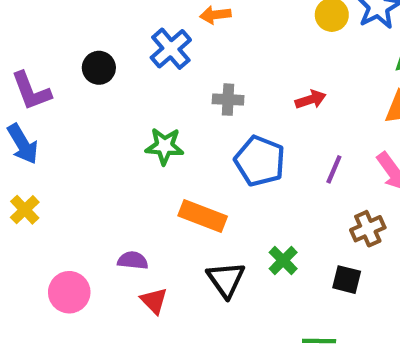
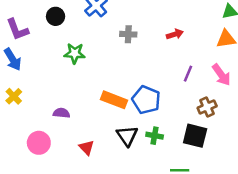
green star: (165, 146) -> (75, 53), moved
blue pentagon: (260, 161) -> (146, 100), moved
purple semicircle: (133, 260) -> (61, 113), moved
green cross: (283, 260) -> (155, 136), moved, turned -35
black square: (347, 280) -> (195, 136), size x1.5

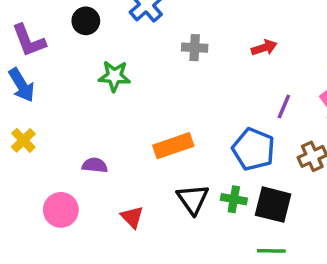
orange rectangle: (114, 100) -> (173, 146), turned -40
blue pentagon: (146, 100) -> (253, 149), moved
black square: (195, 136) -> (273, 205), moved

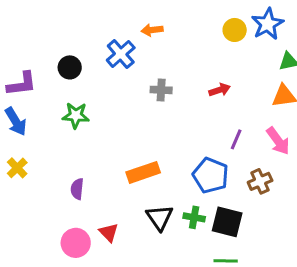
purple L-shape: (29, 40) -> (22, 84), turned -76
green star: (114, 76) -> (76, 115), moved
purple semicircle: (95, 165) -> (77, 189), turned -90
pink circle: (61, 210) -> (76, 243), moved

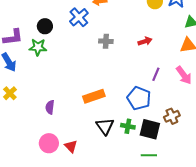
green star: (76, 115) -> (38, 47), moved
brown cross: (260, 181) -> (172, 116), moved
red triangle: (109, 232) -> (71, 146), moved

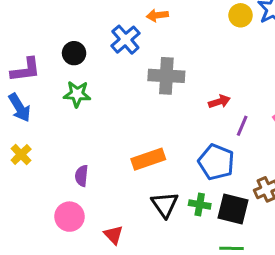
gray cross: (106, 41) -> (166, 76), size x1.6
red arrow: (145, 41) -> (219, 102), moved
green star: (38, 47) -> (77, 94), moved
pink circle: (49, 143) -> (69, 217), moved

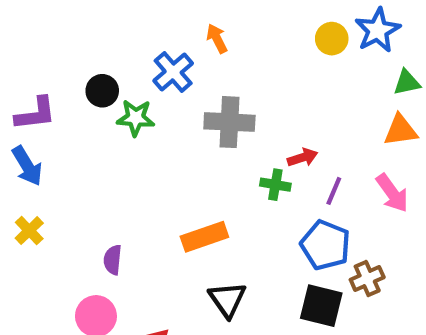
orange arrow: (157, 15) -> (217, 39), turned 70
green star: (77, 94) -> (136, 118), moved
blue pentagon: (216, 162) -> (325, 245), moved
green cross: (200, 204) -> (275, 185), moved

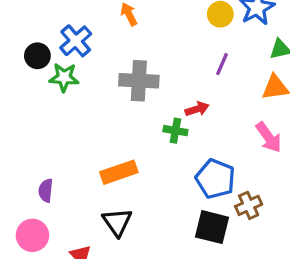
blue cross: (173, 72) -> (76, 41), moved
purple line: (334, 191) -> (222, 64), moved
black triangle: (227, 299) -> (117, 222), moved

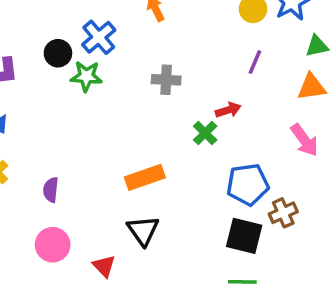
gray cross: (139, 81) -> (166, 80), size x0.7
green cross: (175, 131) -> (205, 133), turned 35
blue pentagon: (215, 179) -> (248, 184), turned -30
purple semicircle: (46, 190) -> (51, 190), moved

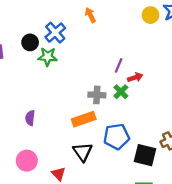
purple line: (255, 62) -> (119, 65), moved
gray cross: (166, 80) -> (97, 95), moved
blue pentagon: (248, 184) -> (117, 137), moved
purple semicircle: (51, 190) -> (30, 118), moved

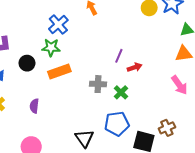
black circle: (30, 42) -> (27, 63), moved
green cross: (121, 92) -> (121, 92), moved
orange rectangle: (84, 119) -> (59, 71), moved

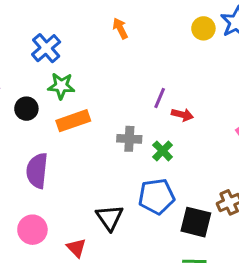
blue cross: (58, 24) -> (46, 48), moved
red arrow: (135, 67) -> (182, 115), turned 32
purple semicircle: (34, 106) -> (37, 171), size x1.6

